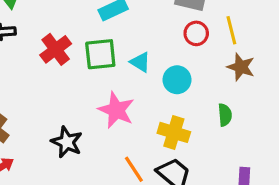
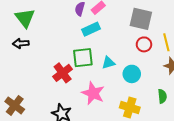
red cross: (56, 49) -> (63, 73), moved
cyan triangle: (140, 62) -> (108, 63), turned -48

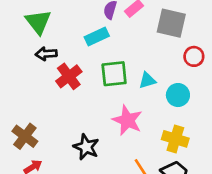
gray square: (141, 19) -> (171, 23), moved
cyan rectangle: (91, 29) -> (97, 36), moved
black arrow: (21, 43) -> (46, 54), moved
red cross: (63, 73) -> (69, 76), moved

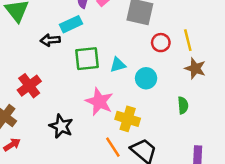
black arrow: (46, 54) -> (50, 40), moved
red cross: (69, 76) -> (29, 86), moved
yellow cross: (175, 139) -> (128, 119), moved

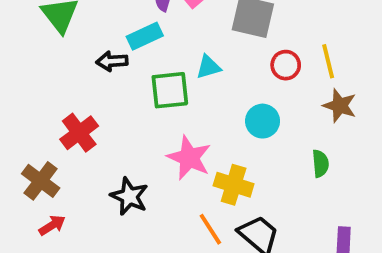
cyan triangle: (118, 65) -> (208, 67), moved

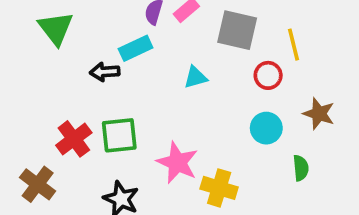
yellow line: (328, 61) -> (293, 45), moved
green square: (170, 90) -> (119, 135), moved
cyan circle: (263, 121) -> (266, 128), moved

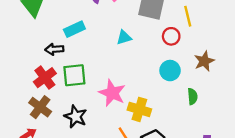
cyan rectangle: (136, 48) -> (74, 29), moved
black arrow: (105, 72) -> (54, 49), moved
brown star: (319, 114) -> (204, 61), turned 30
brown cross: (38, 184) -> (40, 107), moved

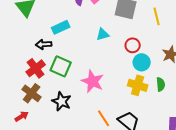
red circle: (171, 36) -> (133, 45), moved
green square: (74, 75) -> (61, 66), turned 30
yellow cross: (139, 109) -> (138, 85), moved

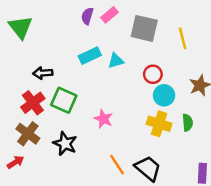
cyan rectangle: (61, 27) -> (90, 56), moved
pink star: (93, 81) -> (103, 119), size x0.7

